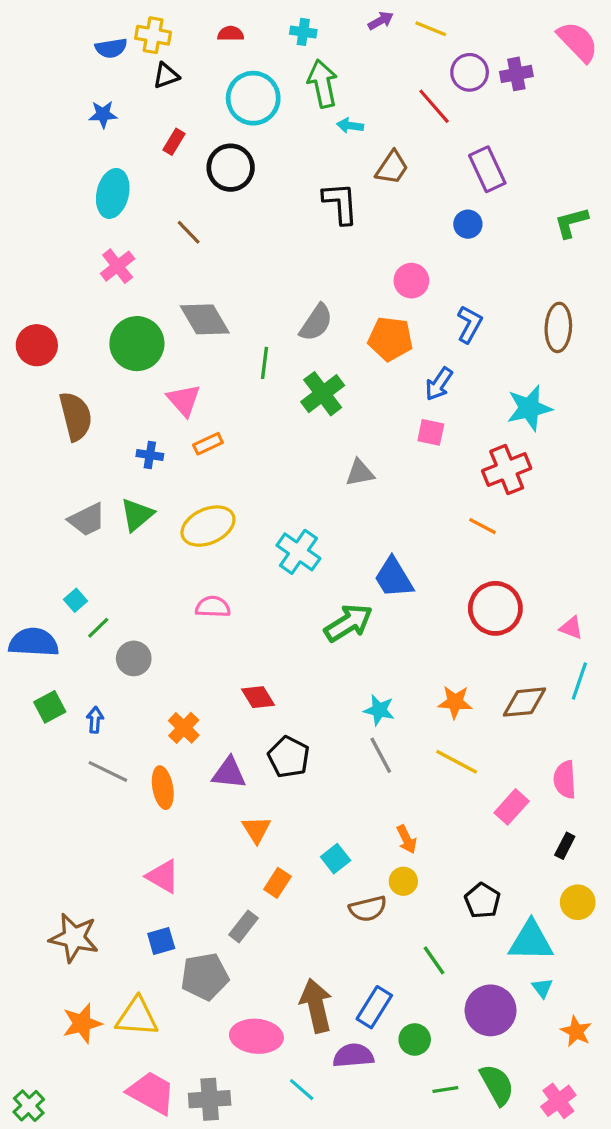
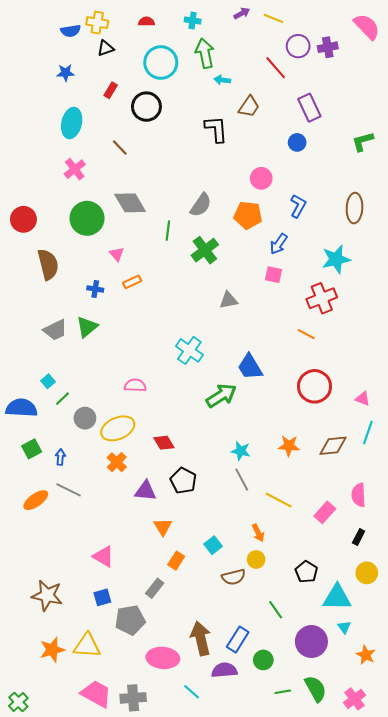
pink triangle: (184, 400) -> (117, 254), size x0.7
yellow ellipse: (208, 526) -> (118, 428), moved
yellow line: (457, 762) -> (279, 500), moved
orange ellipse: (163, 788) -> (36, 500), moved, turned 65

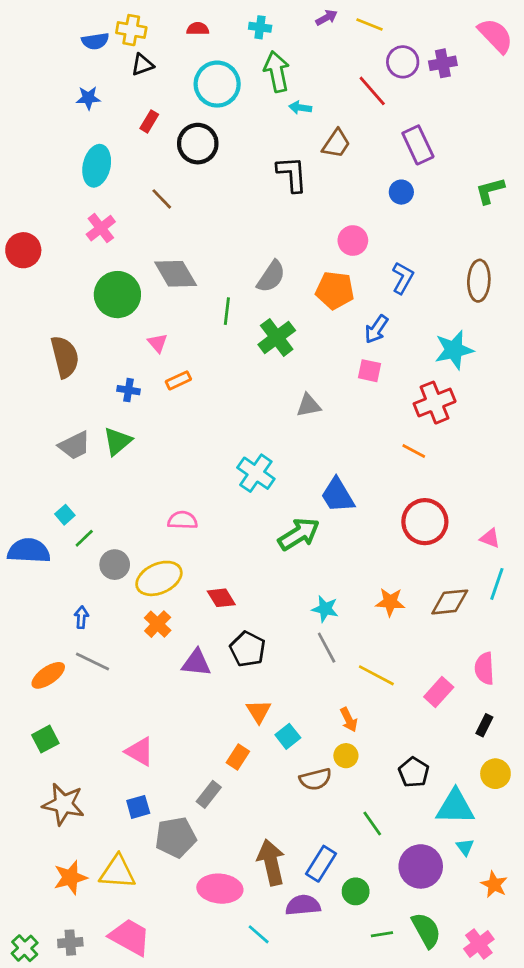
red circle: (23, 219) -> (23, 250), moved
green square: (32, 449) -> (45, 739), moved
orange triangle: (163, 527) -> (259, 711), moved
gray cross: (133, 698) -> (70, 943), moved, size x0.7

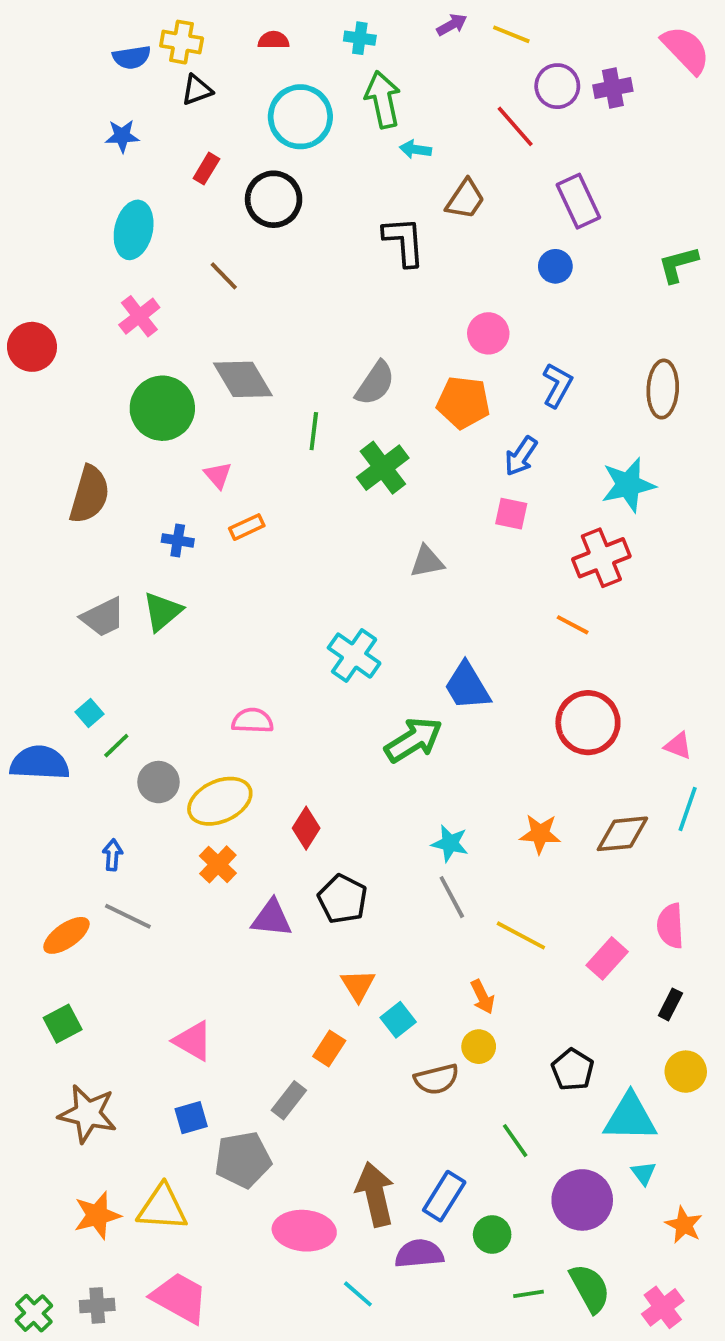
brown semicircle: (65, 357) -> (89, 494), turned 30
red diamond: (221, 598) -> (306, 828), turned 64

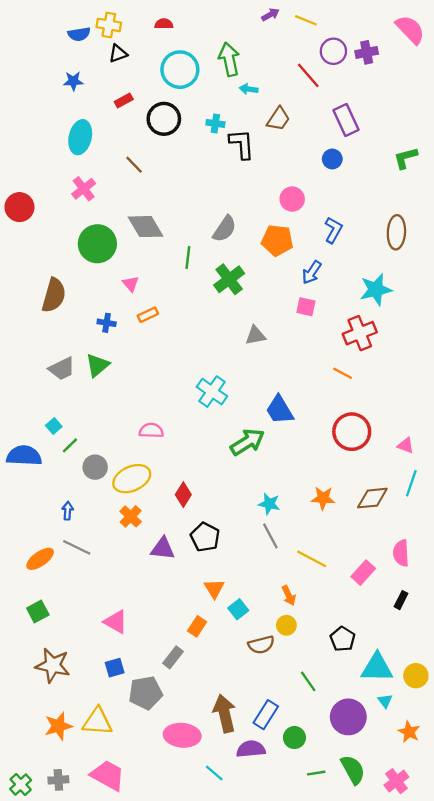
cyan cross: (360, 38) -> (215, 123), moved
red rectangle: (206, 169) -> (124, 101), turned 30
yellow circle: (686, 1072) -> (416, 676), moved

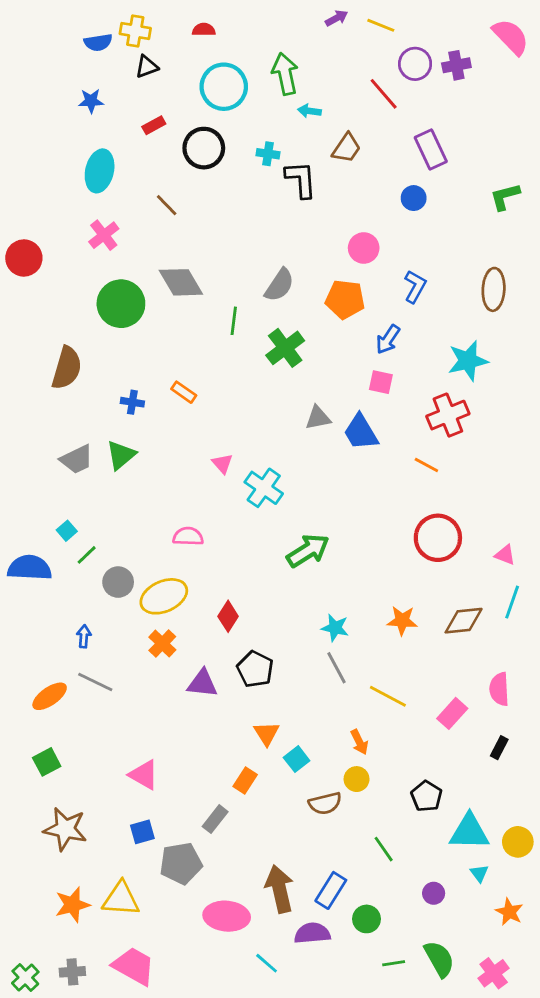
pink triangle: (131, 284) -> (222, 464), moved
orange rectangle: (148, 315) -> (184, 392), turned 60
blue trapezoid: (280, 410) -> (361, 432), moved
purple circle: (348, 717) -> (434, 893), size x0.5

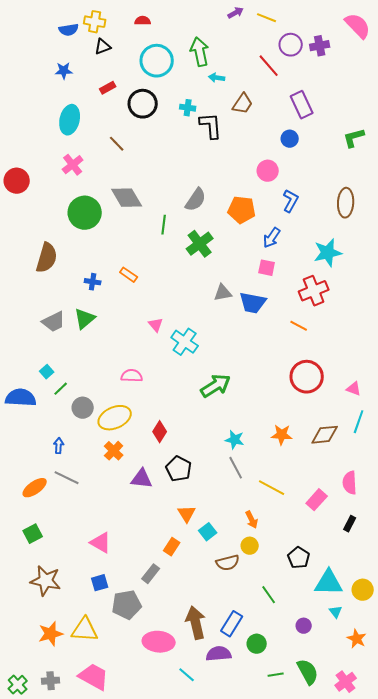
pink circle: (364, 248) -> (268, 171), moved
blue trapezoid: (361, 432) -> (253, 303), turned -48

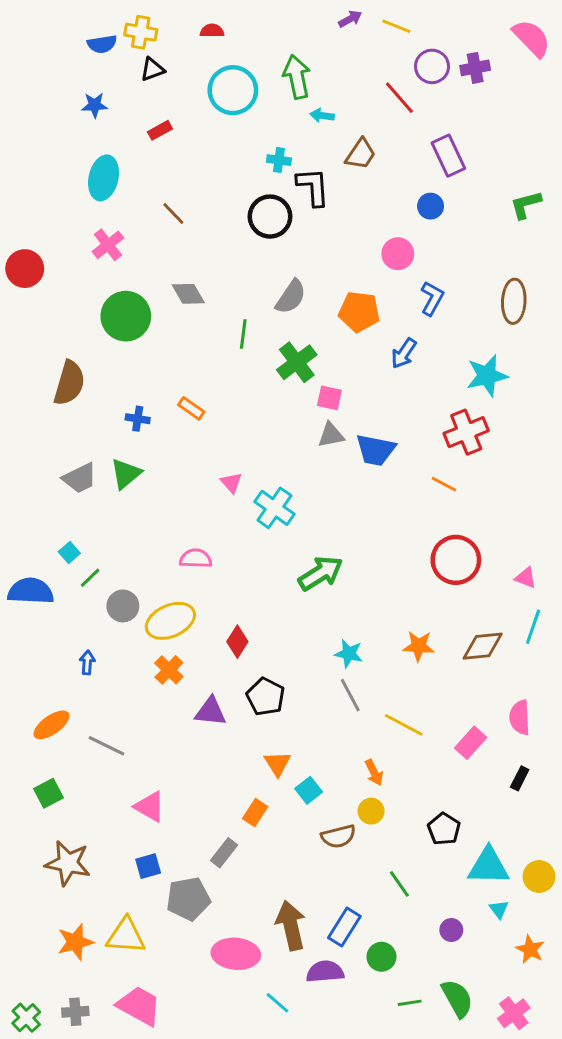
black circle: (143, 104) -> (270, 217), moved
gray diamond: (127, 198) -> (188, 294), size x0.7
pink square: (267, 268) -> (329, 398), moved
gray line: (67, 478) -> (106, 746), moved

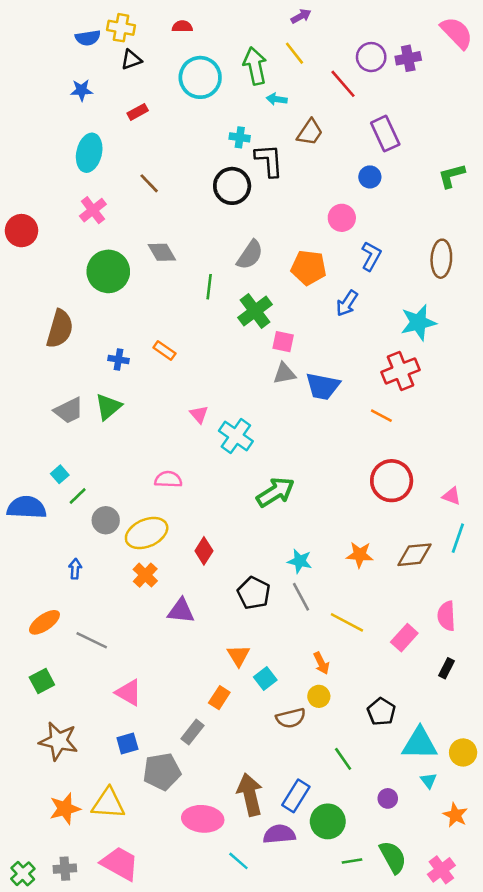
yellow line: (396, 26) -> (295, 53), moved, turned 30
black pentagon: (266, 697) -> (254, 593), moved
green circle: (381, 957) -> (328, 821), size x1.4

